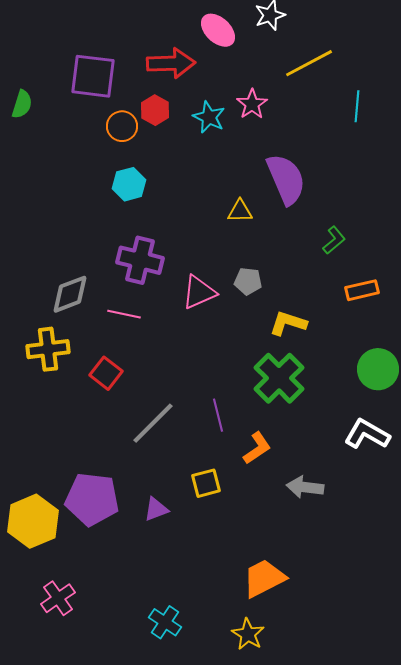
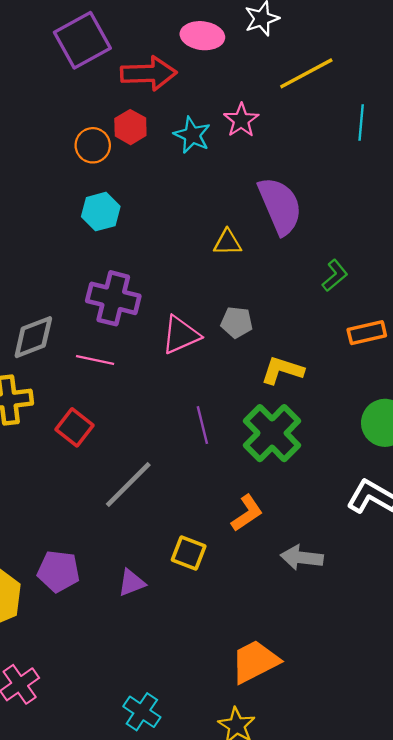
pink ellipse: (218, 30) -> (202, 36), turned -36
purple square: (93, 76) -> (82, 40), moved, turned -36
purple line: (218, 415) -> (202, 425), moved
yellow square: (206, 483) -> (189, 553), turned 36
purple pentagon: (92, 499) -> (58, 571), size x0.7

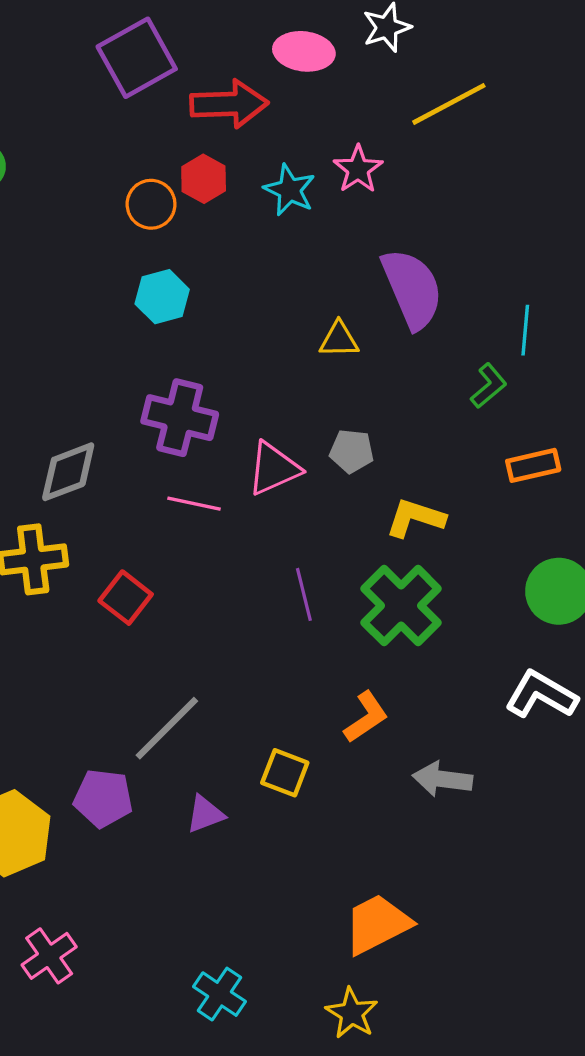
cyan line: (361, 122) -> (525, 330), moved
pink line: (95, 360) -> (194, 504), moved
gray line: (128, 484) -> (167, 728), moved

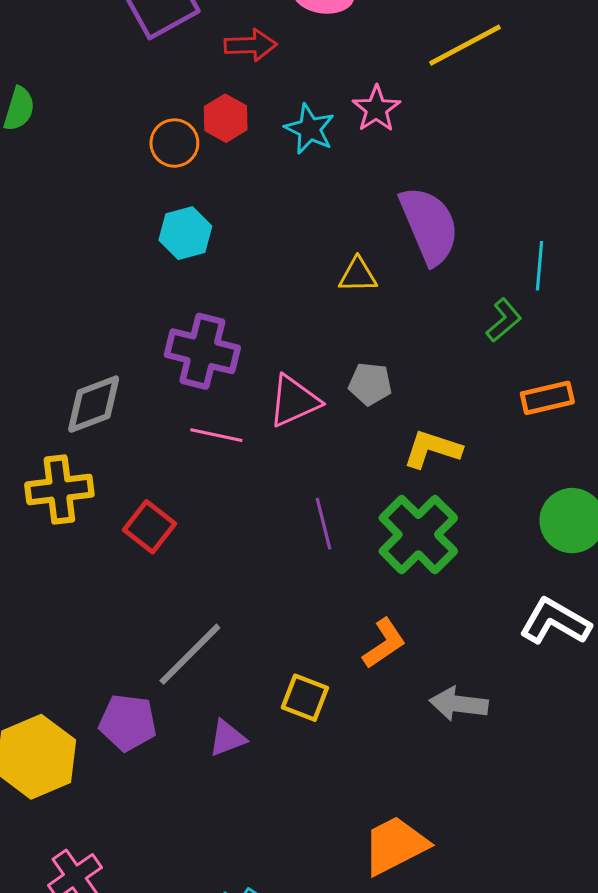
red arrow: (229, 104) -> (251, 45), size x0.7

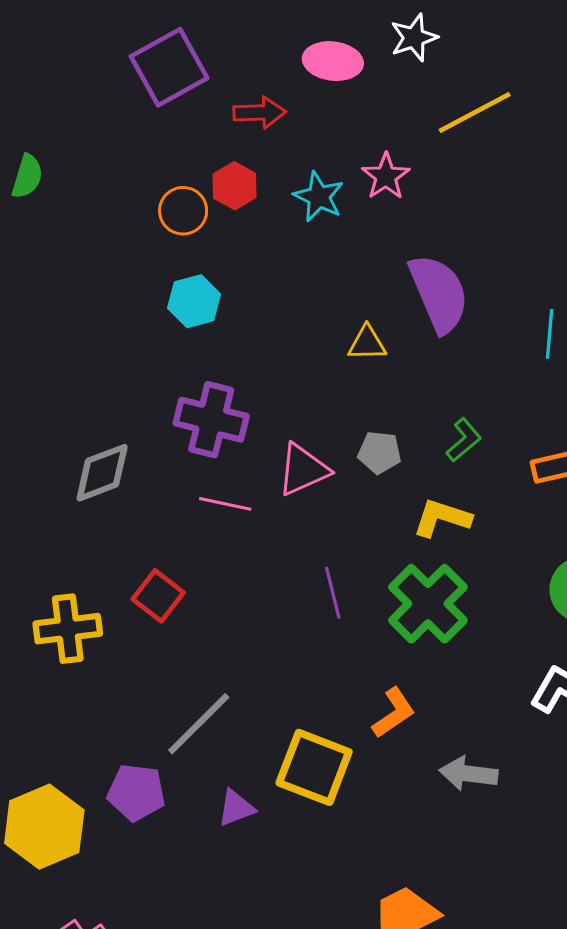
green L-shape: (504, 320) -> (464, 440), moved
yellow cross: (59, 490) -> (68, 629), moved
yellow square: (305, 698) -> (314, 767), size x1.6

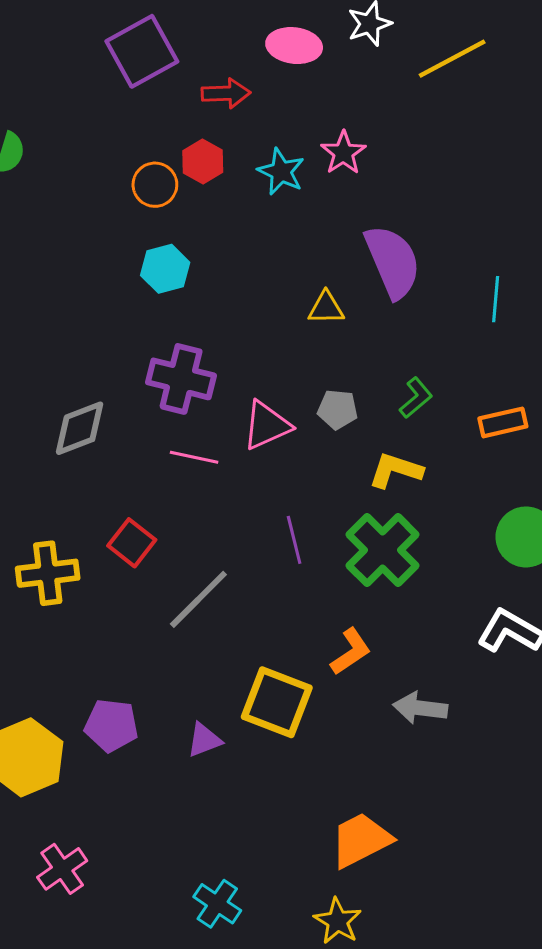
yellow line: (475, 112) -> (452, 59), moved
gray line: (199, 724) -> (198, 599), moved

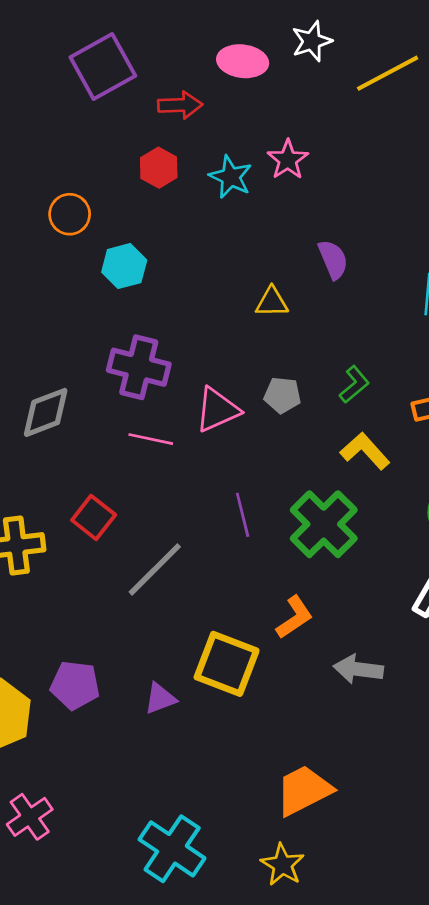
orange circle: (155, 185) -> (70, 214), moved
purple semicircle: (393, 262) -> (333, 259), size x0.6
yellow L-shape: (396, 470) -> (365, 451), moved, turned 30
cyan cross: (217, 904) -> (172, 849), size x1.5

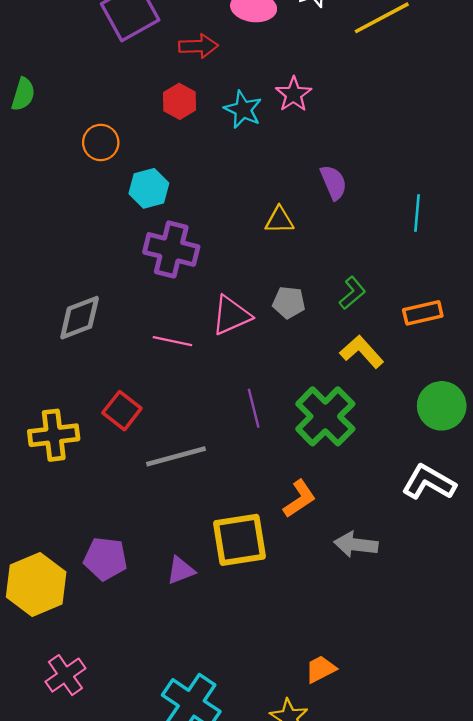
purple cross: (139, 367) -> (171, 249), moved
gray line: (155, 569) -> (176, 456), turned 30
yellow square: (227, 664) -> (239, 540), turned -30
orange trapezoid: (304, 790) -> (321, 669), moved, size x0.6

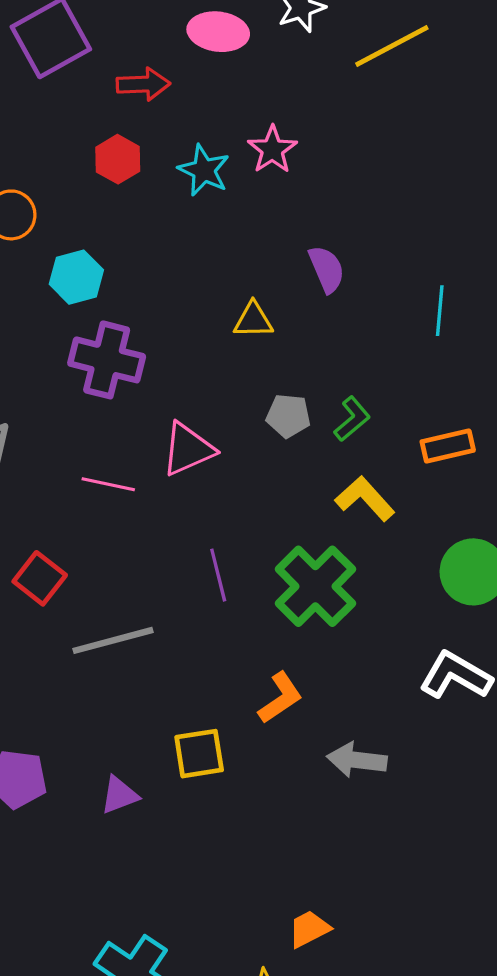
gray pentagon: (289, 302) -> (288, 416), moved
yellow square: (239, 540) -> (199, 754), size x0.7

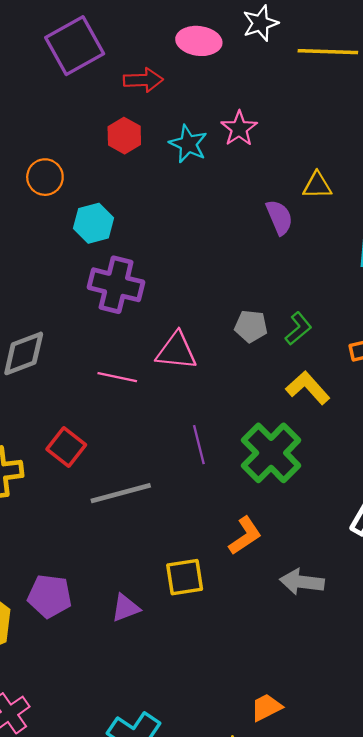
yellow line: (392, 46) -> (328, 52), turned 30
yellow triangle: (253, 320) -> (317, 185), moved
pink triangle: (188, 449) -> (176, 351), turned 30

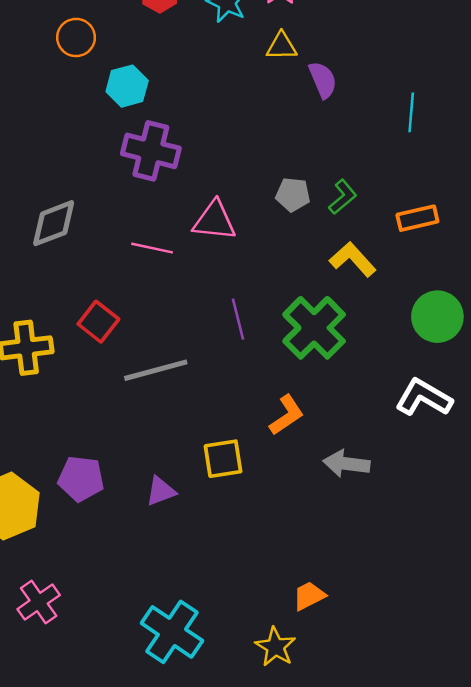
yellow triangle: (317, 185) -> (282, 46), moved

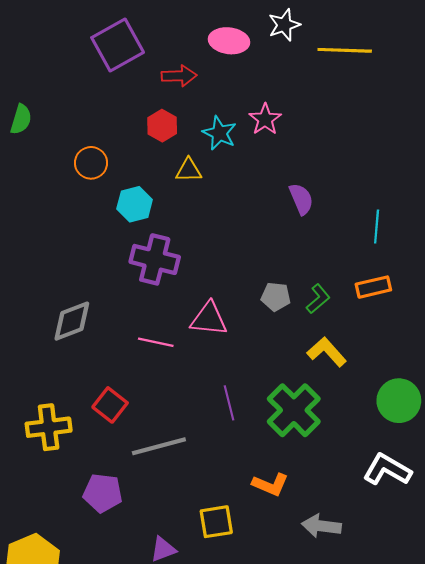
yellow triangle: (282, 46) -> (189, 170), moved
orange rectangle: (417, 218) -> (373, 287), moved
orange L-shape: (287, 415) -> (270, 485), turned 57
purple pentagon: (81, 479) -> (103, 493), moved

